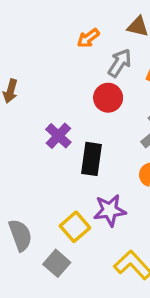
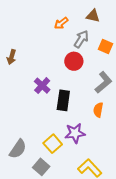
gray semicircle: (20, 235) -> (18, 149), turned 54

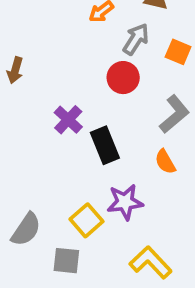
black rectangle: (63, 100) -> (105, 145), turned -30
orange semicircle: (98, 110) -> (165, 162), turned -40
gray square: (41, 167) -> (66, 261), turned -35

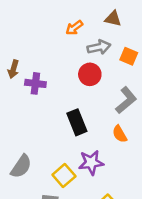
gray arrow: (136, 39) -> (99, 47), turned 45
purple cross: (68, 120) -> (35, 83), moved, turned -36
gray semicircle: (26, 229) -> (21, 166), moved

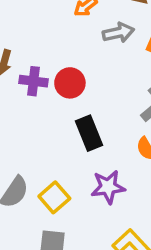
red circle: (90, 74) -> (70, 83), moved
yellow square: (64, 175) -> (54, 197), moved

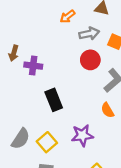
red circle: (70, 83) -> (90, 60), moved
black rectangle: (89, 133) -> (54, 100), moved

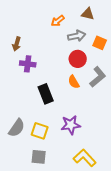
brown arrow: (14, 53) -> (17, 44), moved
orange semicircle: (107, 110) -> (74, 82), moved
yellow square: (47, 142) -> (40, 131), turned -30

